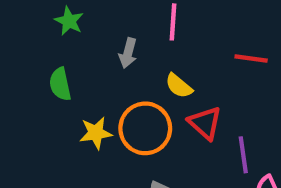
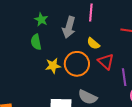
green star: (69, 21) -> (41, 20), moved
gray arrow: (128, 53) -> (69, 27), size x1.5

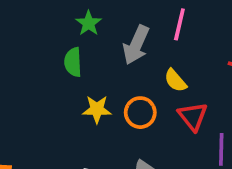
orange circle: (77, 64) -> (140, 113), size x0.7

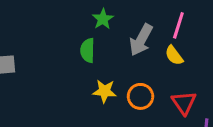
yellow semicircle: (175, 81) -> (174, 55), moved

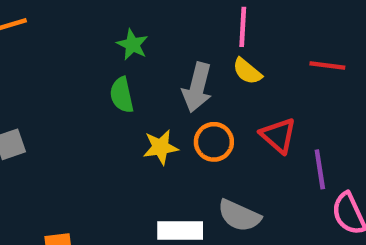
gray arrow: (141, 40) -> (197, 87), moved

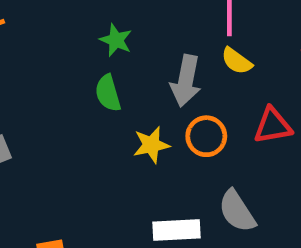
red triangle: (278, 135) -> (273, 126), turned -48
gray semicircle: (239, 216) -> (237, 211), turned 36

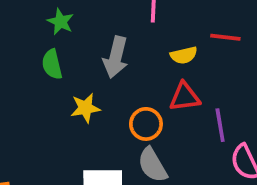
yellow semicircle: (237, 61) -> (184, 55), moved, turned -52
orange circle: (206, 136) -> (146, 124), moved

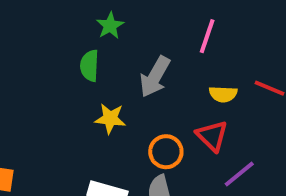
red triangle: (185, 97) -> (212, 136), turned 36
purple line: (220, 125) -> (239, 174), turned 44

